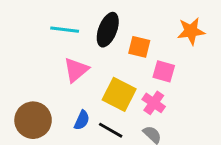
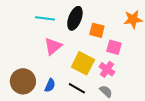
blue semicircle: (82, 120) -> (50, 85), moved

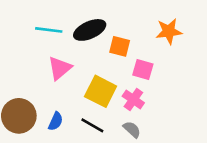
black ellipse: (75, 18) -> (90, 30), turned 45

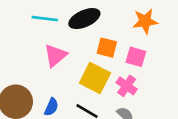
orange star: (169, 31) -> (145, 21), moved
orange square: (120, 46) -> (107, 48), moved

